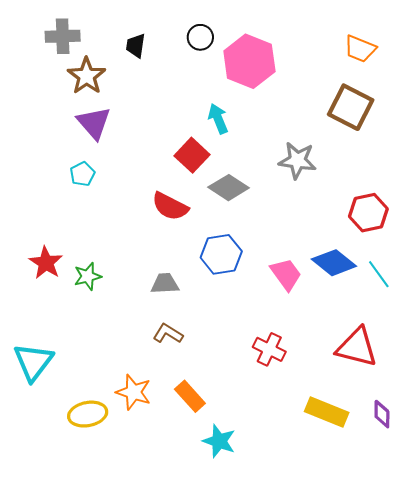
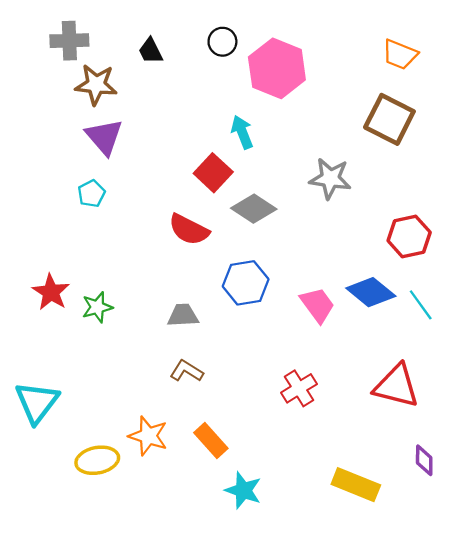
black trapezoid: (136, 46) -> (151, 51), turned -35
brown star: (87, 76) -> (96, 85), turned -30
red cross: (269, 349) -> (299, 388), turned 32
yellow rectangle: (327, 412) -> (356, 485), moved

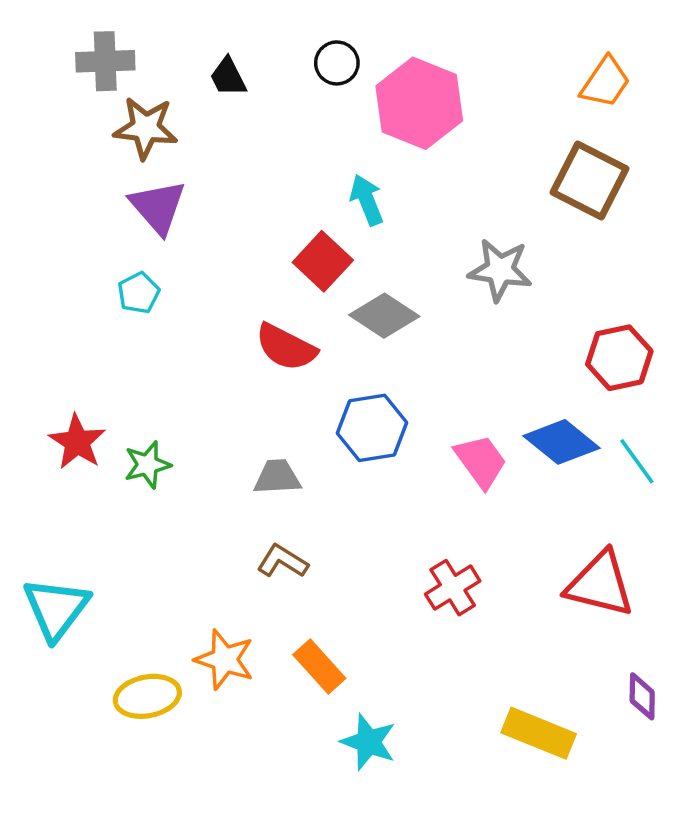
orange trapezoid: (400, 54) -> (605, 82), turned -78

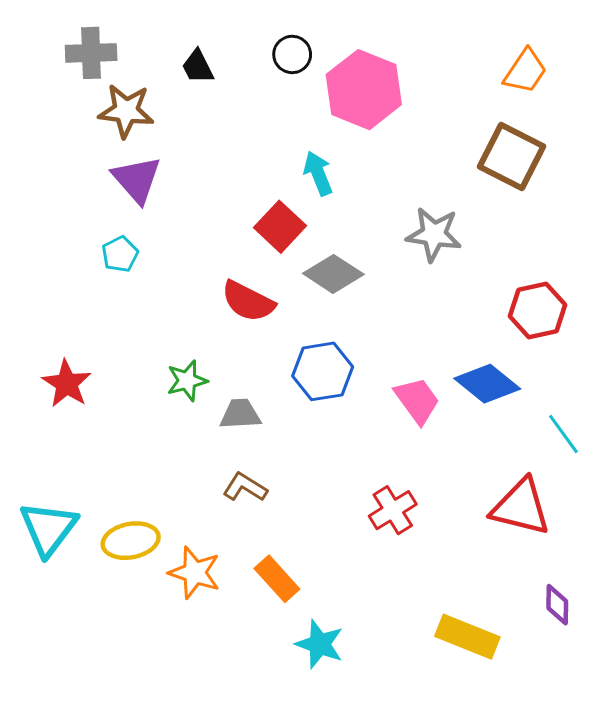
cyan line: (637, 461) -> (563, 434), moved
green star: (147, 465) -> (187, 381), moved
yellow ellipse: (147, 696) -> (131, 541), moved

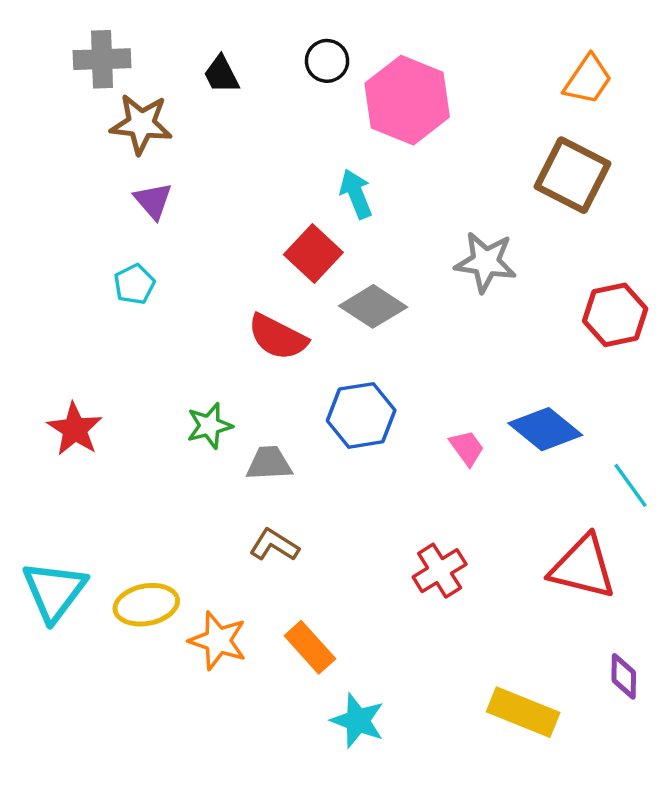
purple triangle: (137, 179) -> (153, 201), size x0.7
red hexagon: (538, 310) -> (615, 315), moved
pink trapezoid: (417, 400) -> (467, 448), size x0.7

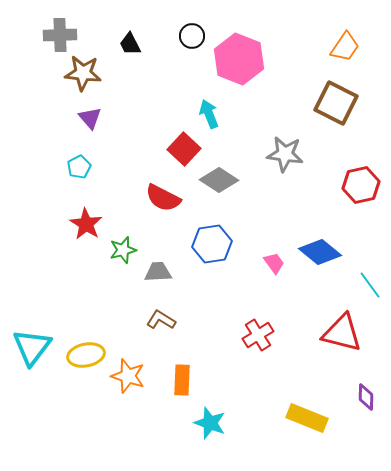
red star: (75, 429) -> (86, 224), moved
orange rectangle: (310, 647) -> (182, 380), turned 44

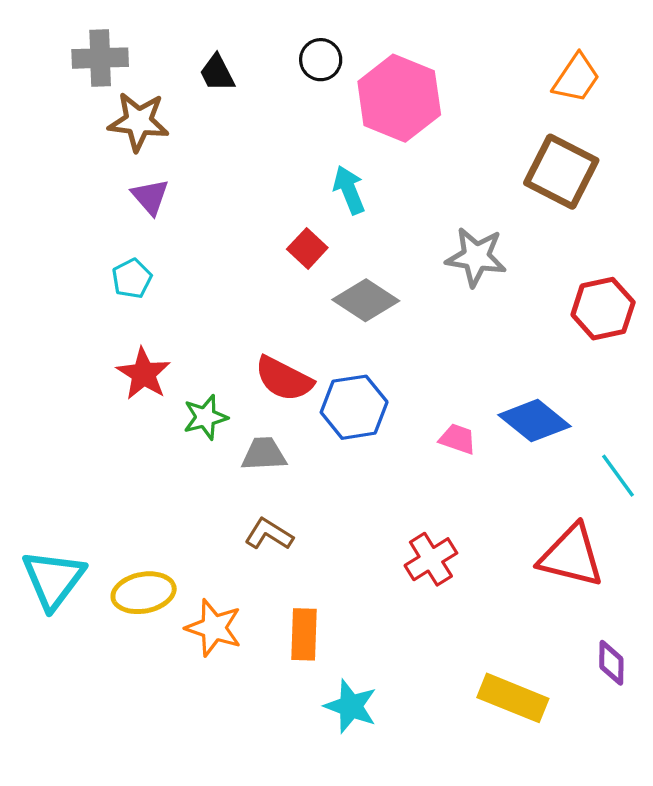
red square: (184, 149) -> (307, 248), size x0.7
red semicircle: (163, 198) -> (284, 379), moved
pink trapezoid: (274, 263) -> (458, 439), turned -35

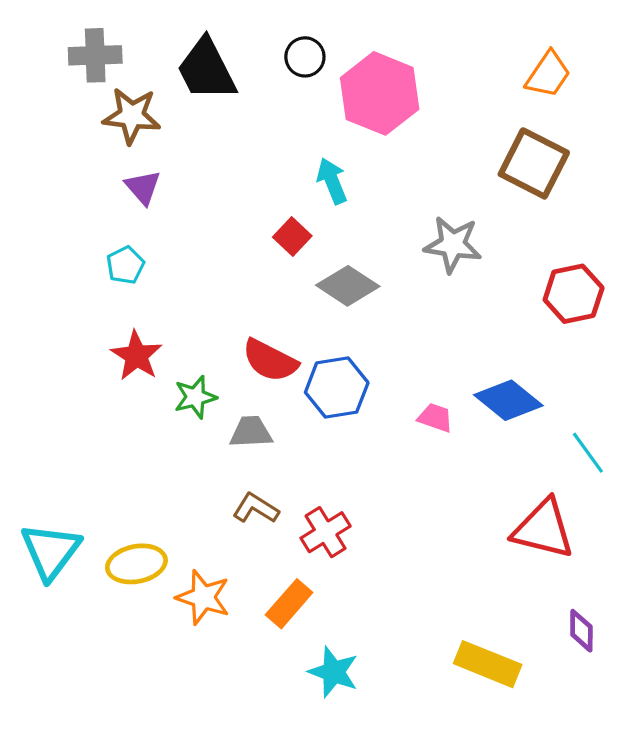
black trapezoid: (217, 73) -> (206, 70), size x1.8
red cross: (431, 559) -> (326, 532), moved
orange rectangle: (304, 634) -> (289, 604), turned 39

